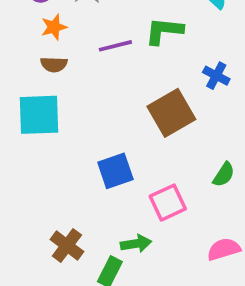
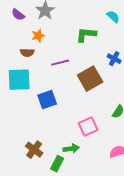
orange star: (54, 27) -> (38, 36), moved
purple line: (115, 46) -> (60, 63), moved
blue square: (115, 171) -> (47, 100), moved

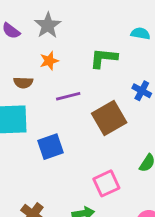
cyan semicircle: (113, 17) -> (140, 34), turned -32
orange star: (38, 36) -> (49, 61), moved

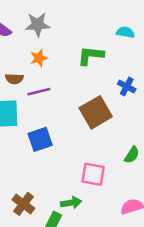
gray star: (48, 25) -> (38, 25), turned 30
purple line: (68, 96) -> (39, 92), moved
pink square: (106, 183) -> (93, 174), turned 35

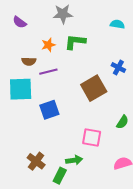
gray star: (38, 25) -> (63, 14), moved
green L-shape: (91, 56) -> (75, 42), moved

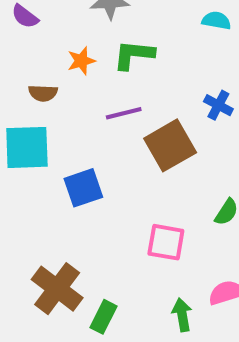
purple line: (48, 72) -> (124, 113), moved
green arrow: (74, 160) -> (182, 315), moved, turned -91
brown cross: (36, 161) -> (57, 289), size x1.4

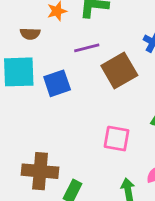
blue square: (83, 188) -> (57, 83), moved
brown cross: (57, 289) -> (40, 171), turned -32

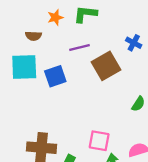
pink square: (117, 139) -> (99, 141), moved

